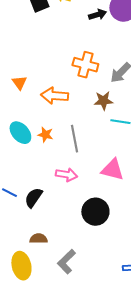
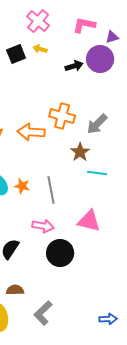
orange arrow: (54, 96) -> (31, 132), moved
brown star: (103, 101) -> (80, 152), turned -30
black circle: (95, 212) -> (60, 253), moved

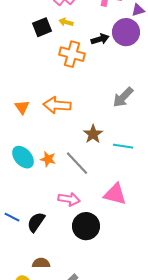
orange cross: (62, 116) -> (72, 54), moved
brown star: (80, 152) -> (93, 134), moved
gray line: (51, 190) -> (77, 163), turned -32

